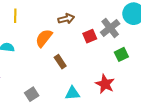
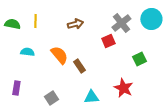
brown arrow: (66, 19) -> (75, 24), moved
gray cross: (110, 28) -> (121, 23), moved
orange semicircle: (44, 38) -> (59, 55), moved, turned 102

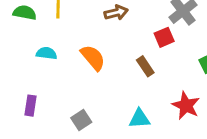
brown rectangle: (79, 66) -> (145, 66), moved

